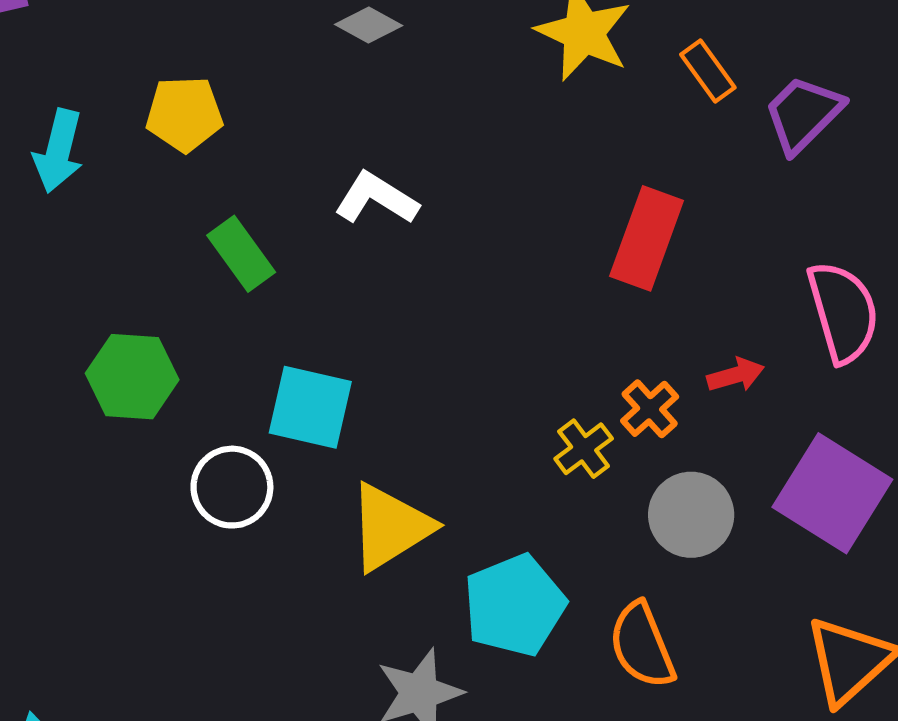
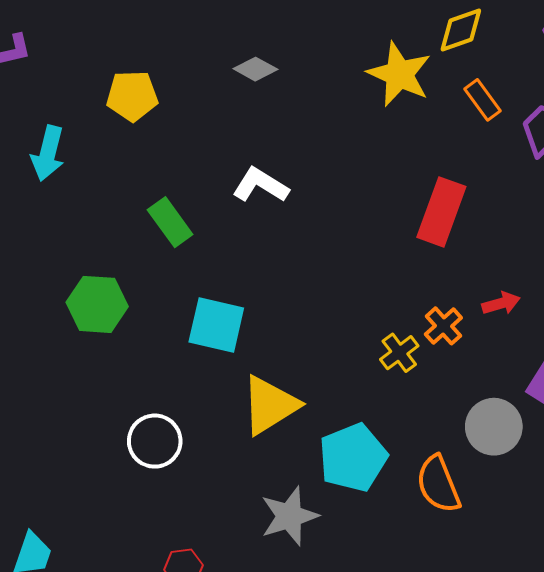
yellow pentagon: (184, 114) -> (132, 96), moved
white circle: (232, 487) -> (155, 441), moved
gray circle: (691, 515) -> (494, 427), moved

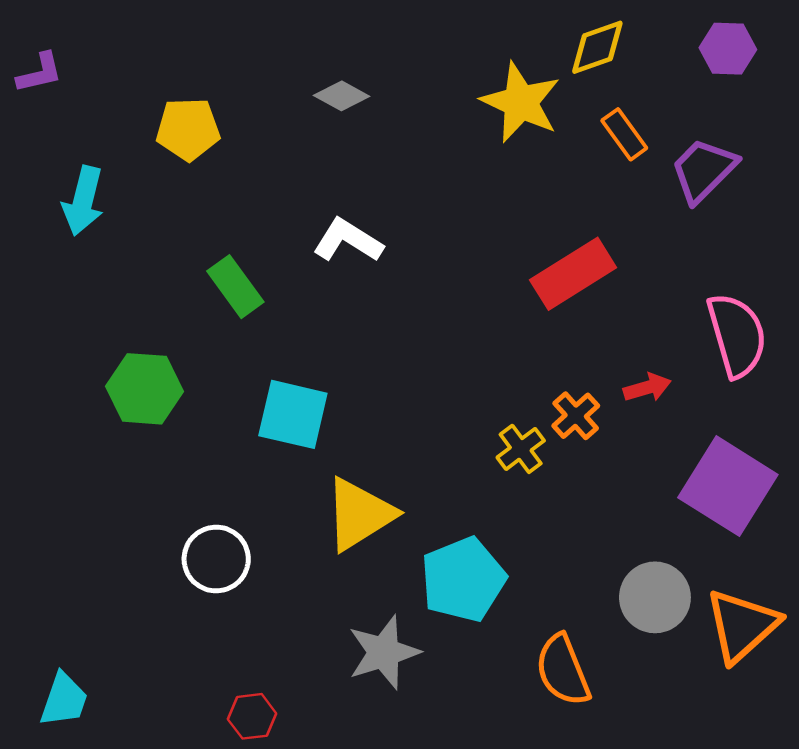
red rectangle: (441, 212) -> (573, 274), turned 38
gray circle: (494, 427) -> (655, 597), moved
orange semicircle: (438, 484) -> (563, 670), moved

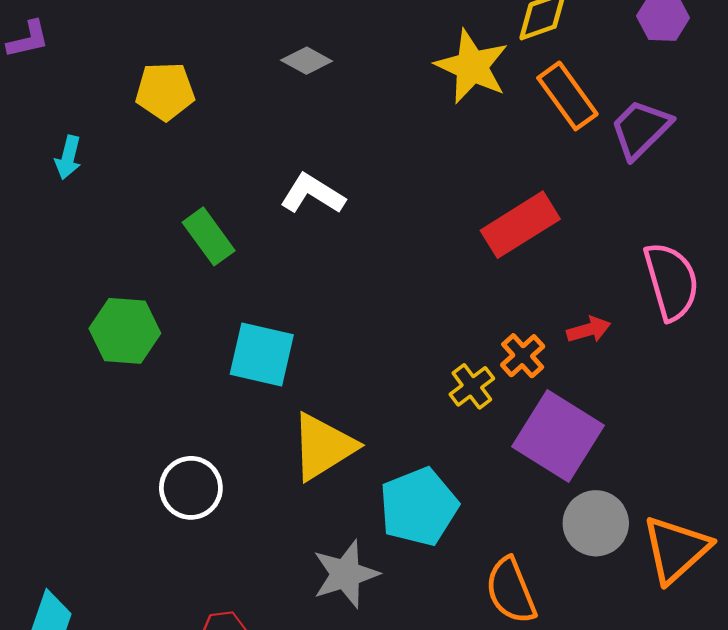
orange rectangle: (624, 134) -> (567, 96), size x1.4
cyan arrow: (83, 201) -> (68, 157), size x0.7
purple square: (728, 486) -> (558, 436), moved

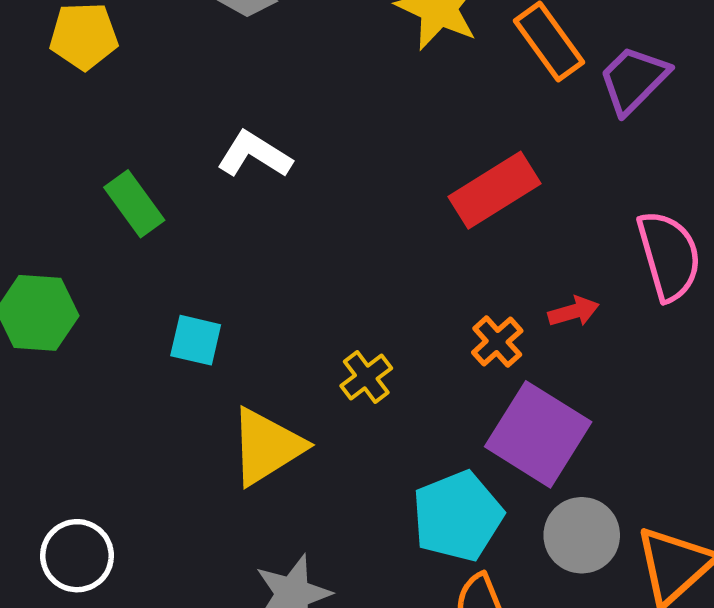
cyan square: (262, 354) -> (196, 340), size x0.7
yellow cross: (472, 386) -> (366, 377), moved
white circle: (191, 488) -> (77, 556), moved
cyan pentagon: (419, 507) -> (458, 516), moved

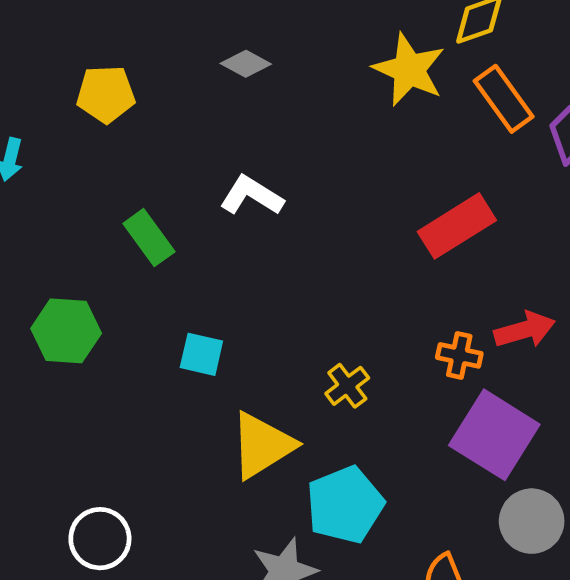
red arrow: (574, 312) -> (525, 330), size x1.4
orange cross: (497, 342) -> (459, 355), turned -36
cyan pentagon: (458, 516) -> (345, 505), moved

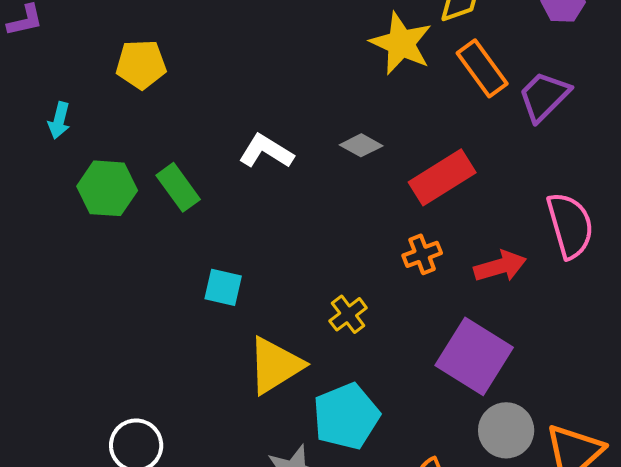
gray diamond: (246, 64) -> (361, 145), moved
green hexagon: (66, 331) -> (107, 188), moved
orange cross: (459, 355) -> (422, 254), moved, turned -33

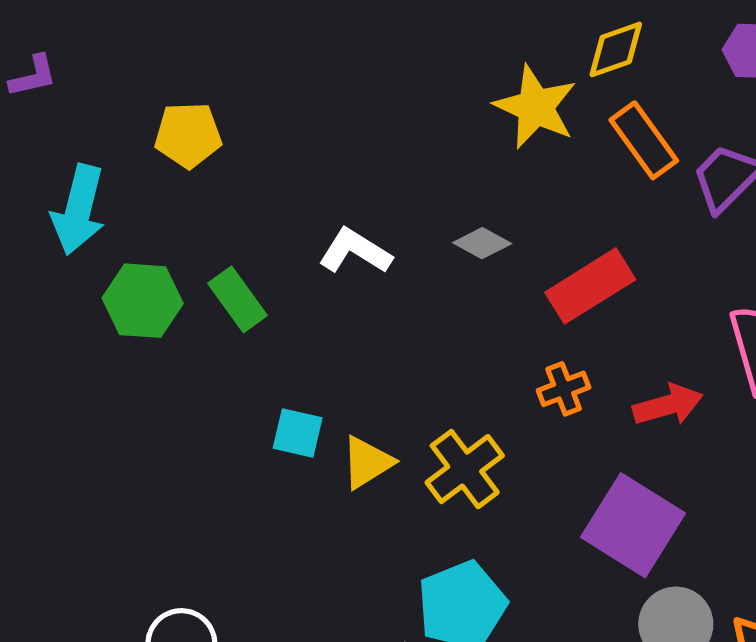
cyan arrow: (59, 120) -> (79, 210), size x1.8
yellow cross: (348, 314) -> (465, 469), size x1.5
yellow triangle: (275, 365) -> (367, 462), moved, size x0.7

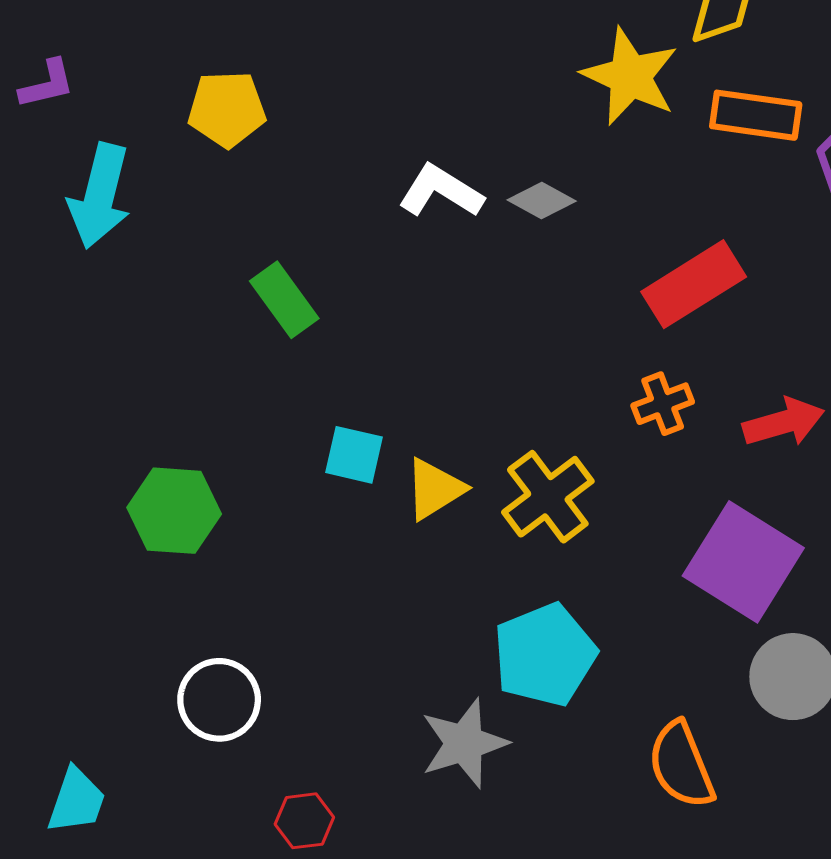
purple L-shape: (33, 76) -> (47, 84), moved
orange rectangle: (644, 140) -> (756, 115), turned -46
gray diamond: (482, 243) -> (542, 200), moved
white L-shape: (355, 251) -> (441, 191), moved
green hexagon: (143, 301) -> (174, 511), moved

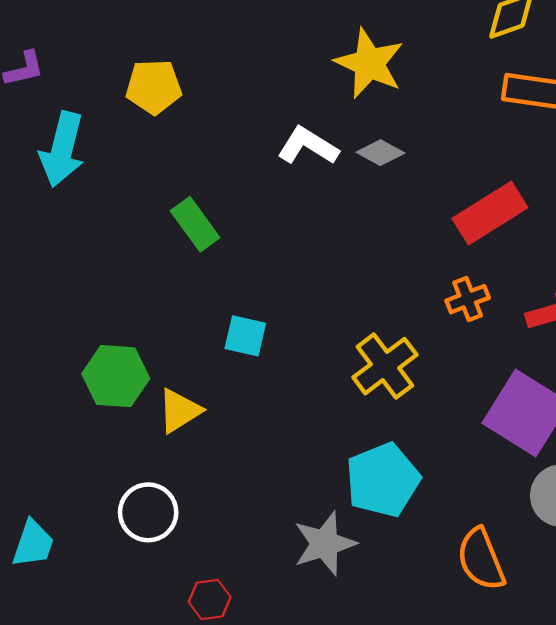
yellow star: (630, 76) -> (369, 63), moved
yellow triangle: (435, 489) -> (179, 411), moved
cyan trapezoid: (76, 801) -> (33, 544), moved

